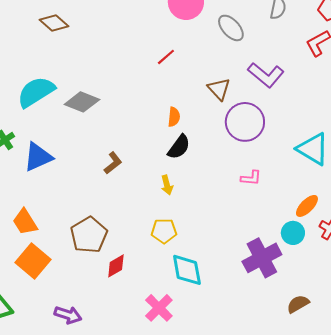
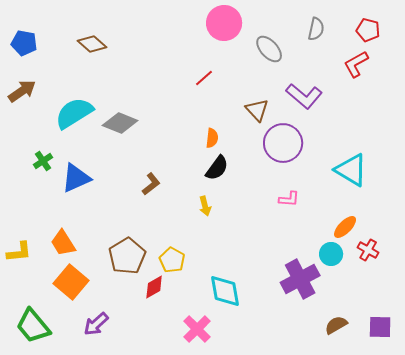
yellow pentagon: (164, 231) -> (172, 260), moved, turned 30
purple arrow: (68, 315) -> (96, 324), moved, turned 120

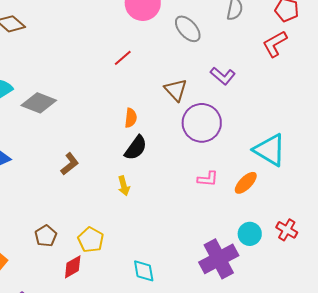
purple L-shape: (304, 96) -> (223, 76), size x0.7
orange ellipse: (345, 227) -> (246, 183), moved
brown pentagon: (127, 256) -> (46, 236), size x0.6
cyan diamond: (225, 291) -> (144, 271), size x0.7

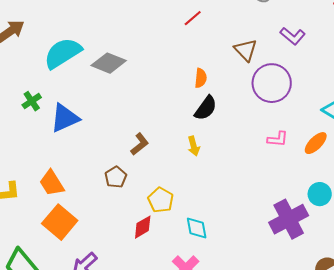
brown L-shape: (70, 164) -> (140, 144), moved
brown pentagon: (46, 236) -> (116, 177), moved
cyan diamond: (144, 271) -> (197, 228), moved

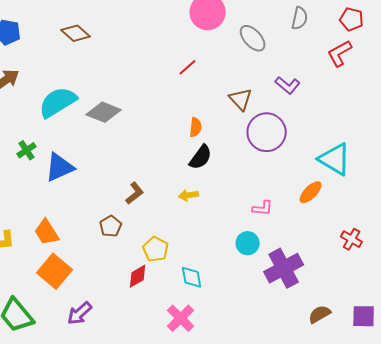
pink L-shape: (278, 139) -> (263, 208), moved
yellow arrow: (194, 146) -> (189, 195), turned 96
cyan circle: (320, 194) -> (248, 243), moved

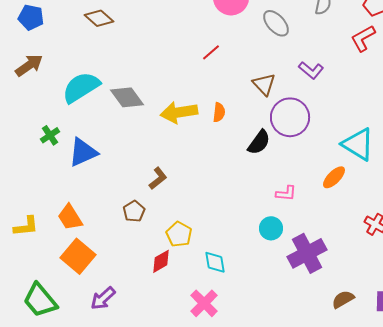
gray diamond: (104, 112) -> (127, 97), turned 32
black semicircle: (201, 157) -> (259, 142), moved
yellow arrow: (189, 195) -> (179, 112), moved, size x1.8

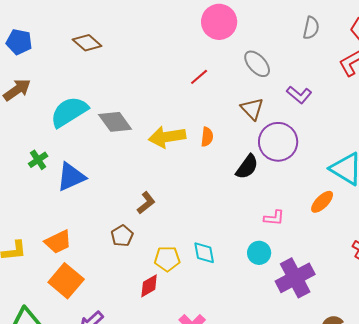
gray ellipse: (276, 23) -> (257, 64), moved
orange trapezoid: (70, 217) -> (58, 242), turned -84
yellow pentagon: (179, 234) -> (167, 259), turned -30
cyan diamond: (215, 262) -> (204, 253), moved

